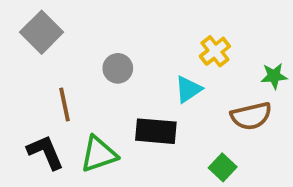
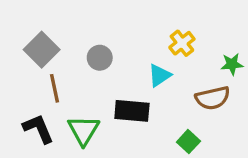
gray square: (42, 32) -> (42, 50), moved
green triangle: (99, 154) -> (84, 130), turned -40

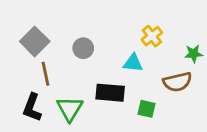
cyan triangle: (159, 75) -> (133, 63), turned 40
black L-shape: (38, 129) -> (32, 107), turned -136
green square: (188, 142) -> (146, 109), moved, turned -30

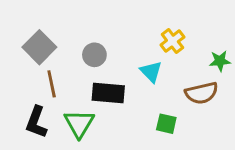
cyan triangle: (133, 63) -> (151, 72), turned 40
black rectangle: (110, 93) -> (108, 93), moved

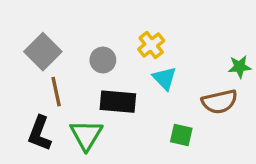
yellow cross: (172, 41) -> (151, 45), moved

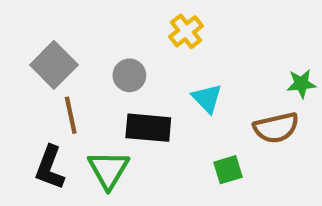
yellow cross: (151, 45) -> (186, 31), moved
green square: (181, 135) -> (228, 170), turned -30

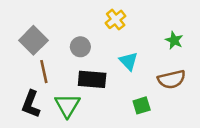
green star: (301, 84) -> (174, 40), moved, turned 30

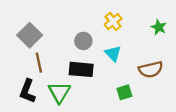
yellow cross: (116, 19) -> (113, 22), moved
green star: (174, 40) -> (159, 27), moved
gray circle: (80, 47) -> (83, 41), moved

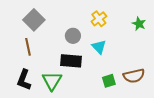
gray square: (30, 35) -> (34, 20), moved
brown line: (39, 63) -> (28, 47), moved
brown semicircle: (151, 69) -> (134, 76), moved

